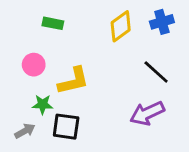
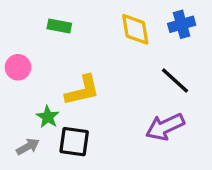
yellow diamond: (121, 26) -> (135, 29), turned -64
pink circle: (34, 65) -> (18, 67), moved
green star: (43, 104) -> (48, 117), turned 30

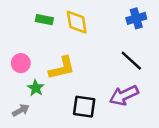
yellow diamond: (135, 29) -> (77, 22), moved
pink circle: (18, 67) -> (21, 63), moved
black square: (74, 142) -> (84, 107), moved

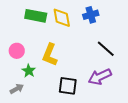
blue cross: (136, 18) -> (91, 15), moved
green rectangle: (44, 20) -> (36, 16), size x1.5
yellow L-shape: (62, 68) -> (50, 55), turned 125

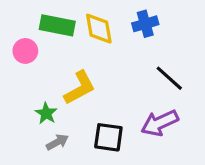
pink circle: (17, 51) -> (25, 51), moved
yellow L-shape: (50, 55) -> (80, 88), turned -140
gray arrow: (17, 89) -> (57, 142), moved

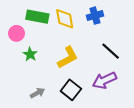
yellow L-shape: (80, 88) -> (68, 57), moved
green star: (46, 113) -> (30, 54), moved
black square: (108, 137) -> (71, 90), turned 30

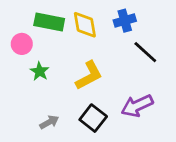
black line: (111, 51) -> (145, 52), moved

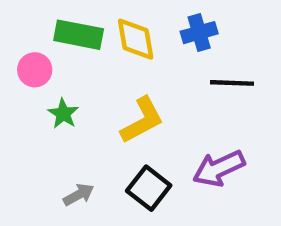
black line: (145, 52) -> (232, 83), turned -40

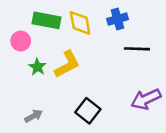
yellow L-shape: (142, 120) -> (67, 64), moved
purple arrow: (219, 168) -> (146, 99), moved
gray arrow: (79, 195) -> (34, 116), moved

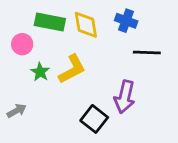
blue cross: (118, 19) -> (126, 21), turned 36
purple arrow: (146, 99) -> (125, 97), moved, turned -52
gray arrow: (34, 116) -> (17, 111), moved

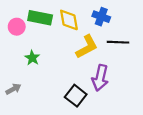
pink circle: (22, 44) -> (17, 27), moved
yellow L-shape: (72, 69) -> (87, 47), moved

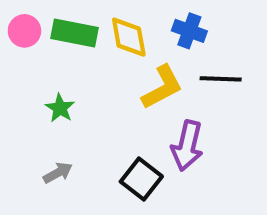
pink circle: (17, 27) -> (24, 31), moved
gray arrow: (13, 89) -> (58, 173), moved

